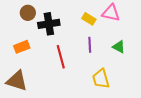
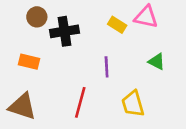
purple line: (90, 45) -> (107, 67), moved
orange rectangle: (22, 47) -> (29, 62), turned 35
red line: (61, 57) -> (80, 102), moved, turned 30

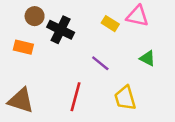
black cross: (64, 31) -> (61, 30), turned 35
orange rectangle: (29, 62) -> (23, 47), moved
purple line: (107, 67) -> (100, 63), turned -48

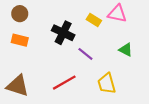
brown circle: (35, 16) -> (20, 14), moved
black cross: (61, 30) -> (63, 33), moved
red line: (75, 97) -> (64, 83), turned 45

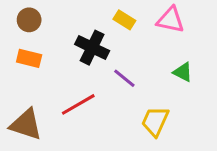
yellow rectangle: (94, 20) -> (124, 20), moved
red line: (64, 83) -> (78, 104), moved
yellow trapezoid: (107, 84) -> (155, 121), turned 40

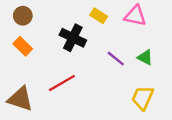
orange rectangle: (29, 58) -> (23, 46), turned 30
purple line: (124, 78) -> (116, 59), moved
yellow trapezoid: (155, 121) -> (143, 98), moved

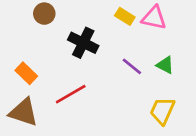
brown circle: (23, 16) -> (44, 14), moved
yellow rectangle: (99, 16) -> (125, 16), moved
orange rectangle: (23, 46) -> (26, 73), moved

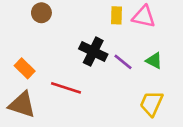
yellow rectangle: (125, 16) -> (117, 15), turned 60
black cross: (83, 43) -> (93, 52), moved
red line: (71, 94) -> (66, 88), turned 48

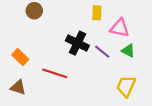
pink triangle: (144, 17) -> (120, 28), moved
brown triangle: (22, 105) -> (18, 87), size x0.7

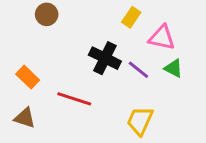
yellow rectangle: (97, 13) -> (131, 17), turned 32
yellow trapezoid: (126, 86) -> (140, 121), moved

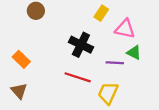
purple line: (138, 70) -> (115, 63), moved, turned -36
red line: (74, 99) -> (78, 77), moved
brown triangle: (25, 118) -> (19, 91), turned 30

